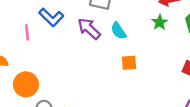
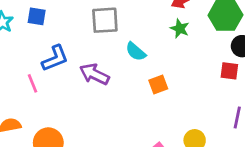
blue L-shape: (51, 17) -> (55, 58), turned -50
purple arrow: (89, 29) -> (94, 74), moved

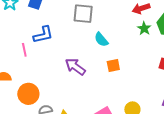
green star: (180, 29) -> (144, 28), moved
purple arrow: (94, 74) -> (75, 67), moved

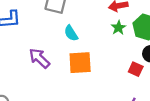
orange square: (113, 66) -> (80, 63), size x1.6

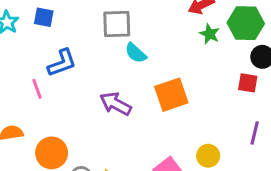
cyan semicircle: (71, 33) -> (136, 53), moved

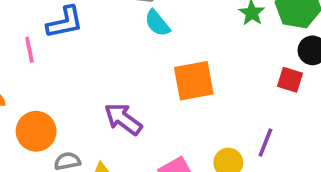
purple arrow: (116, 104) -> (123, 119), moved
purple line: (255, 133) -> (265, 142), moved

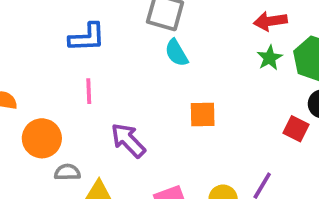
pink line: (29, 50) -> (89, 91), moved
orange square: (194, 81) -> (203, 114), size x0.7

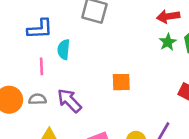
cyan semicircle: (176, 53) -> (64, 49), moved, turned 36
gray semicircle: (67, 172) -> (37, 99), moved

